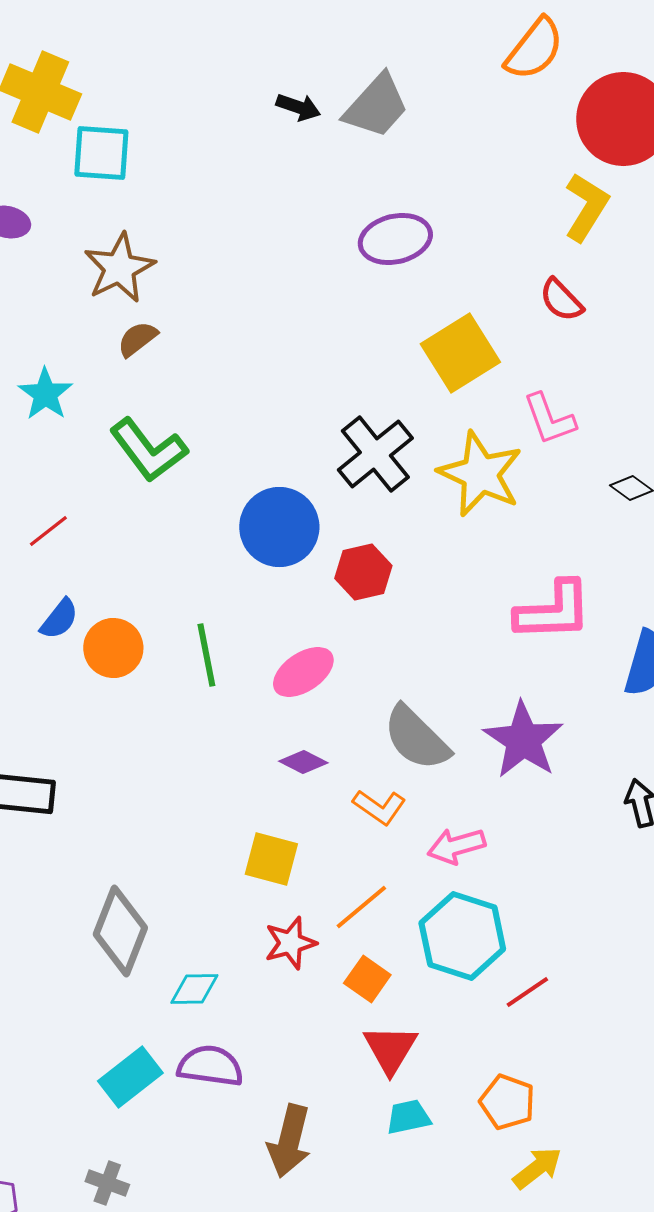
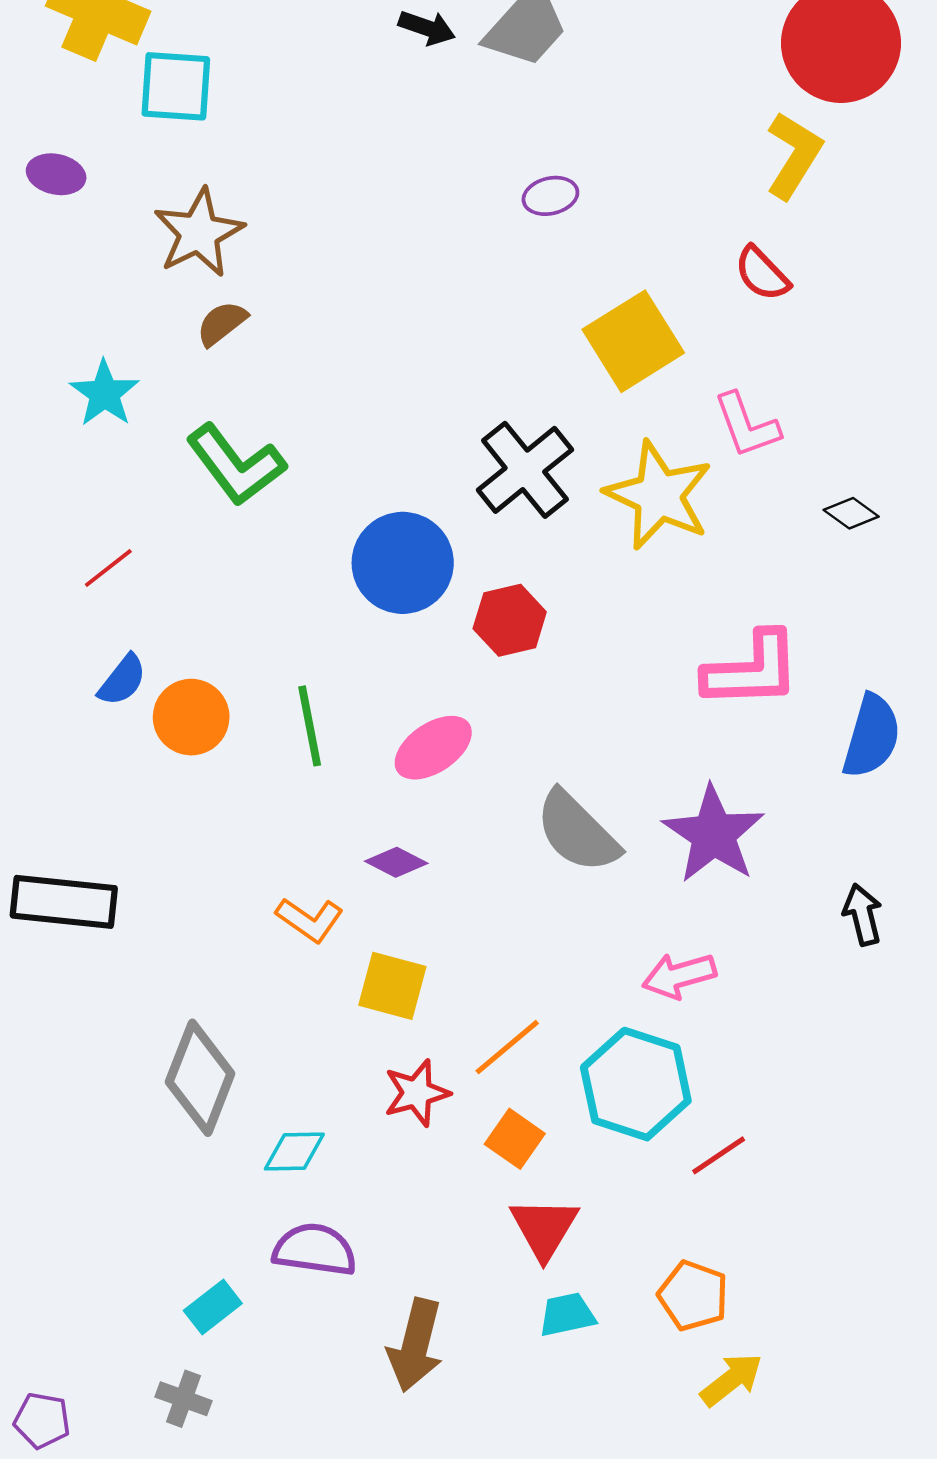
purple ellipse: (395, 239) -> (550, 196), size x0.6
purple diamond: (303, 762) -> (396, 862), moved
orange L-shape: (379, 807) -> (310, 920), moved
pink arrow: (456, 846) -> (679, 976), moved
cyan rectangle: (130, 1077) -> (213, 1307), moved, size x0.7

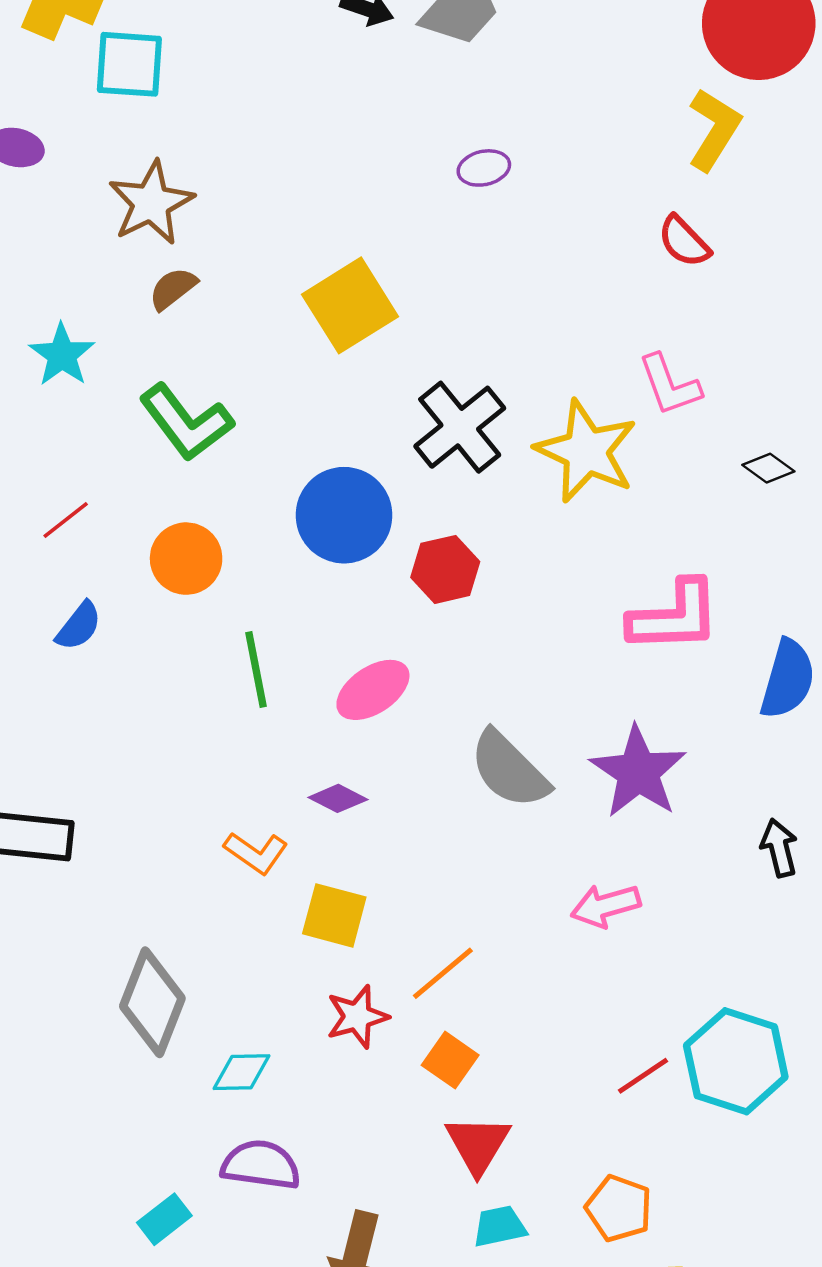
yellow square: (633, 341) -> (350, 305), moved
orange circle: (191, 717) -> (186, 559), moved
cyan hexagon: (636, 1084) -> (736, 1061), moved

